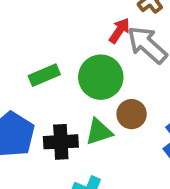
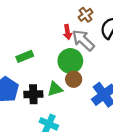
red arrow: (119, 31) -> (68, 32), turned 136
green circle: (101, 77) -> (70, 61), moved

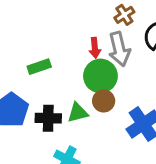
red arrow: (68, 32) -> (95, 48), moved
gray arrow: (83, 40) -> (119, 49), turned -150

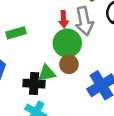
black cross: (48, 118) -> (34, 84), moved

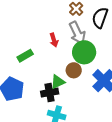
red arrow: (64, 19) -> (54, 40), moved
green circle: (67, 43) -> (84, 52), moved

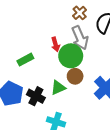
green circle: (84, 52) -> (71, 56), moved
black cross: (50, 93) -> (36, 96), moved, turned 36

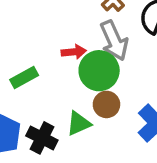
red arrow: (56, 44) -> (74, 52), turned -80

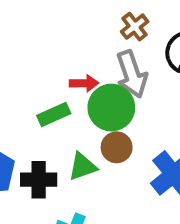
green rectangle: (24, 78) -> (54, 114), moved
black cross: (42, 138) -> (39, 180), turned -32

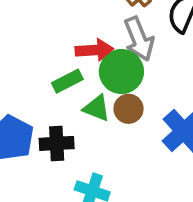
red arrow: (84, 83) -> (94, 50), size x1.4
green triangle: (83, 167) -> (97, 108), moved, turned 44

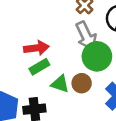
red arrow: (94, 50) -> (36, 48), moved
green circle: (121, 72) -> (97, 56), moved

